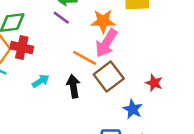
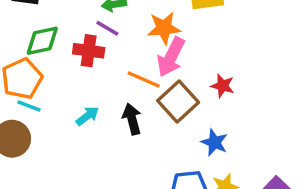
red cross: (22, 48) -> (89, 51), moved
red star: (154, 83) -> (223, 86), moved

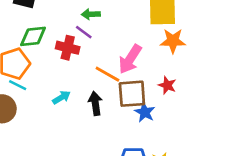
orange star: (164, 28) -> (173, 41), moved
brown square: (178, 102) -> (132, 94), turned 32
blue star: (214, 142) -> (145, 112), moved

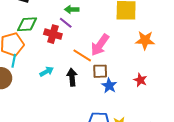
orange star: (173, 41) -> (145, 40), moved
cyan line: (18, 85) -> (14, 61), turned 72
red star: (167, 85) -> (140, 80), moved
brown square: (132, 94) -> (100, 71), size x0.7

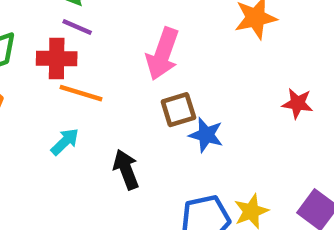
orange line: (82, 55) -> (81, 93), moved
black arrow: (72, 77) -> (126, 169), moved
red star: (140, 80) -> (297, 103), moved

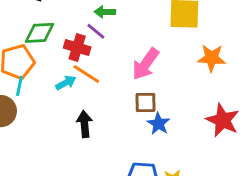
red star: (297, 103) -> (223, 120), size x1.6
cyan arrow: (65, 142) -> (66, 83), moved
black arrow: (126, 169) -> (84, 124), moved

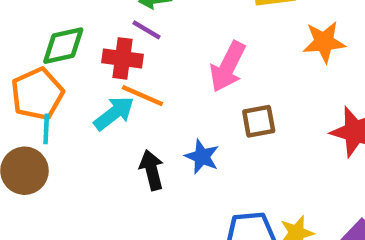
cyan arrow: (66, 83) -> (114, 113), size x1.4
brown square: (146, 102) -> (259, 121), moved
blue star: (158, 124) -> (202, 157), moved

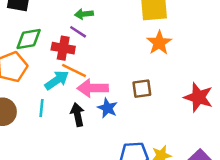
orange star: (324, 42) -> (159, 43), moved, turned -30
pink arrow: (228, 67) -> (93, 88), moved, turned 60
cyan line: (46, 129) -> (41, 108), moved

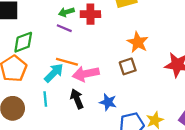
orange star: (159, 43) -> (138, 42), moved
red cross: (63, 48) -> (90, 14), moved
blue star: (107, 108) -> (108, 102), moved

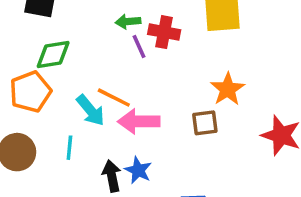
purple line: (64, 28) -> (139, 46), moved, turned 32
cyan arrow: (54, 73) -> (91, 110), turned 85
black arrow: (77, 99) -> (112, 176), moved
blue star: (108, 102) -> (138, 170), moved

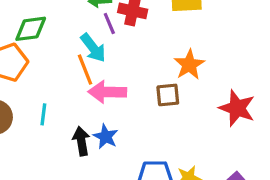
orange line: (114, 98) -> (85, 70), turned 40
cyan arrow: (91, 110) -> (93, 48), moved

